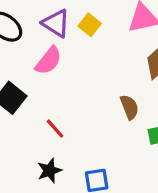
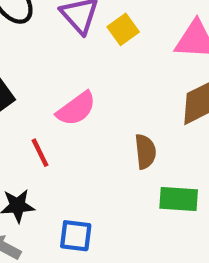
pink semicircle: (48, 61) -> (76, 109), moved

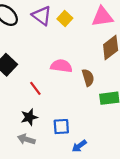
pink semicircle: (76, 109) -> (61, 66), moved, turned -125

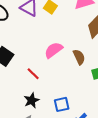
pink semicircle: (61, 66) -> (54, 50), turned -36

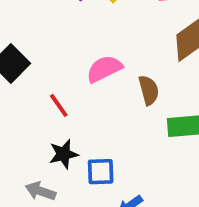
black star: (32, 100) -> (64, 154), moved

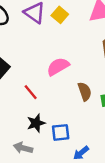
brown semicircle: (149, 90) -> (85, 91), moved

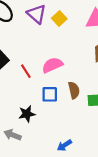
red line: (31, 92) -> (26, 71), moved
blue square: (61, 132) -> (50, 94), moved

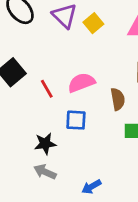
brown semicircle: (74, 90) -> (118, 99), moved
gray arrow: (13, 135) -> (45, 172), moved

